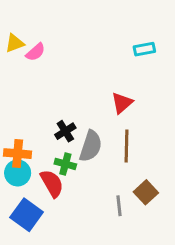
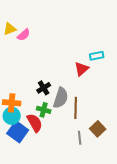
cyan rectangle: (144, 49) -> (97, 56), moved
brown line: (126, 146) -> (76, 108), moved
blue square: (27, 215) -> (18, 132), moved

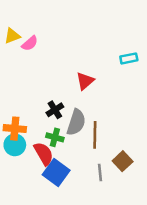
cyan rectangle: (97, 56) -> (129, 58), moved
red triangle: (82, 69) -> (85, 81), moved
blue square: (18, 132) -> (56, 172), moved

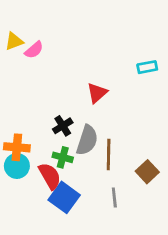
brown square: (123, 161) -> (147, 172), moved

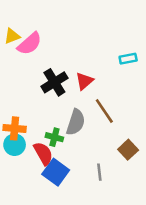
pink semicircle: (34, 50) -> (30, 44), size x1.5
black cross: (63, 126) -> (54, 82), moved, size x1.5
brown line: (109, 154) -> (104, 111), moved, turned -35

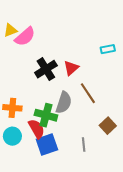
green cross: (54, 137) -> (46, 115), size x1.5
cyan circle: (15, 145) -> (12, 136), moved
blue square: (56, 172) -> (47, 144), turned 35

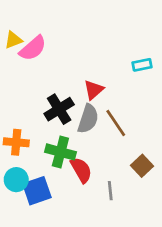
black cross: (46, 69) -> (59, 109), moved
gray semicircle: (64, 103) -> (88, 119), moved
red semicircle: (36, 129) -> (81, 170), moved
blue square: (47, 144) -> (37, 191), moved

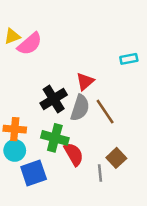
brown square: (142, 166) -> (116, 158), moved
cyan circle: (16, 180) -> (15, 150), moved

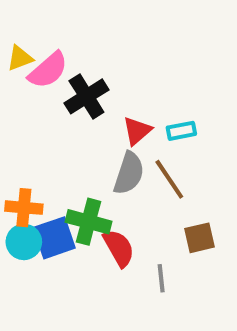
cyan rectangle: (129, 59) -> (181, 131), moved
black cross: (54, 99) -> (86, 96), moved
brown square: (116, 158) -> (200, 238), moved, turned 30
blue square: (34, 173) -> (54, 238), moved

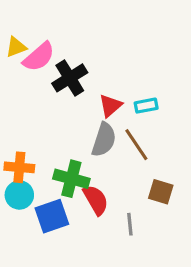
blue square: (54, 238) -> (52, 216), moved
brown square: (200, 238) -> (161, 192), turned 30

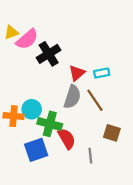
cyan circle: (19, 195) -> (32, 109), moved

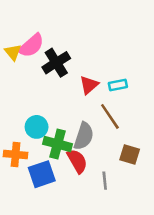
yellow triangle: (11, 32) -> (13, 52), moved, turned -49
gray semicircle: (72, 97) -> (84, 136), moved
orange cross: (14, 116) -> (16, 154), moved

